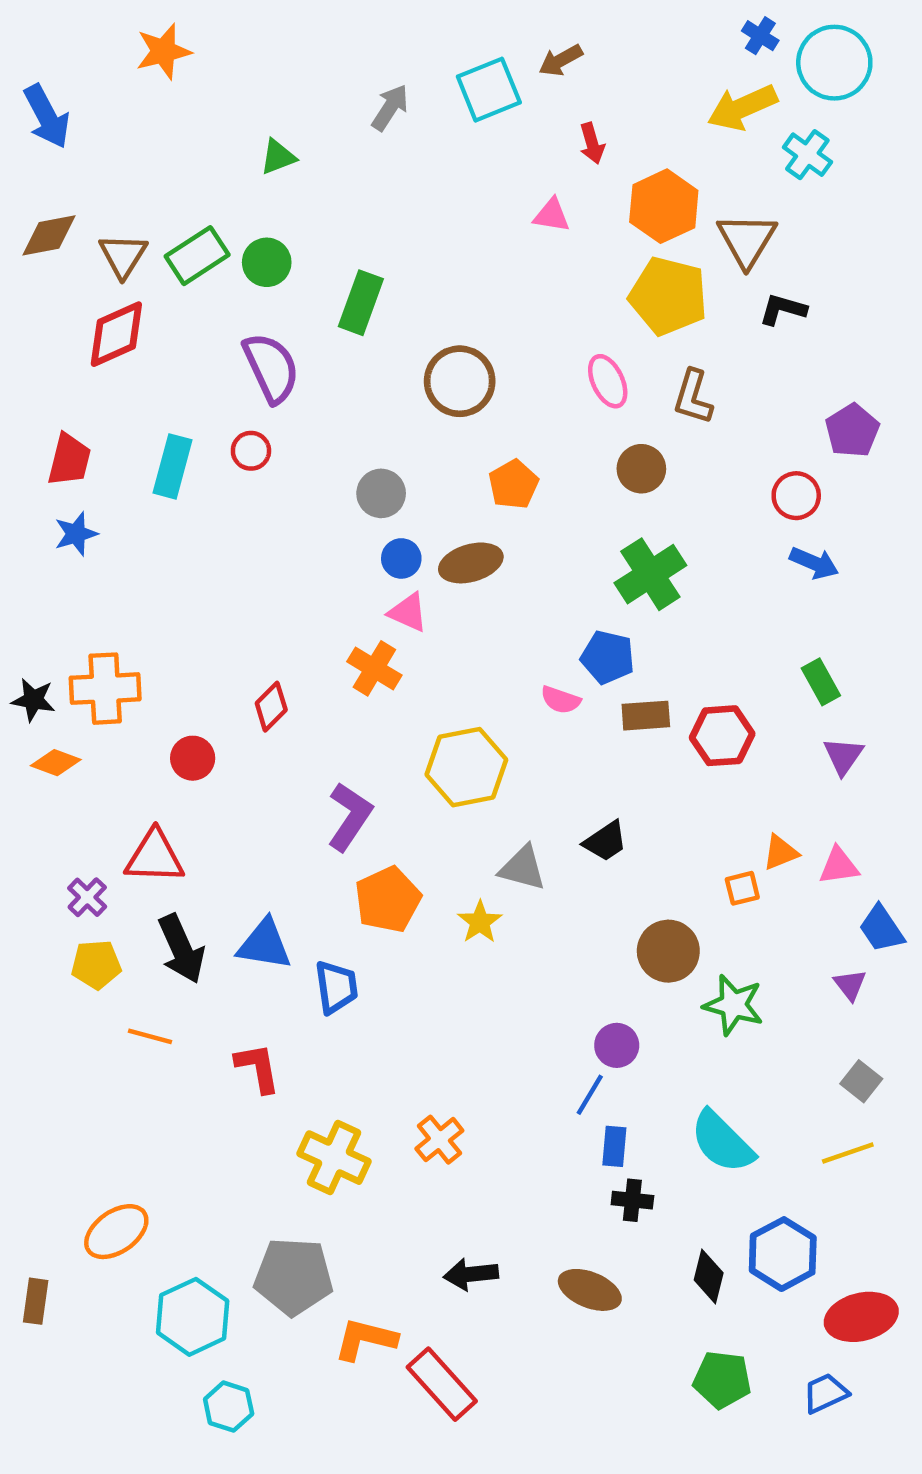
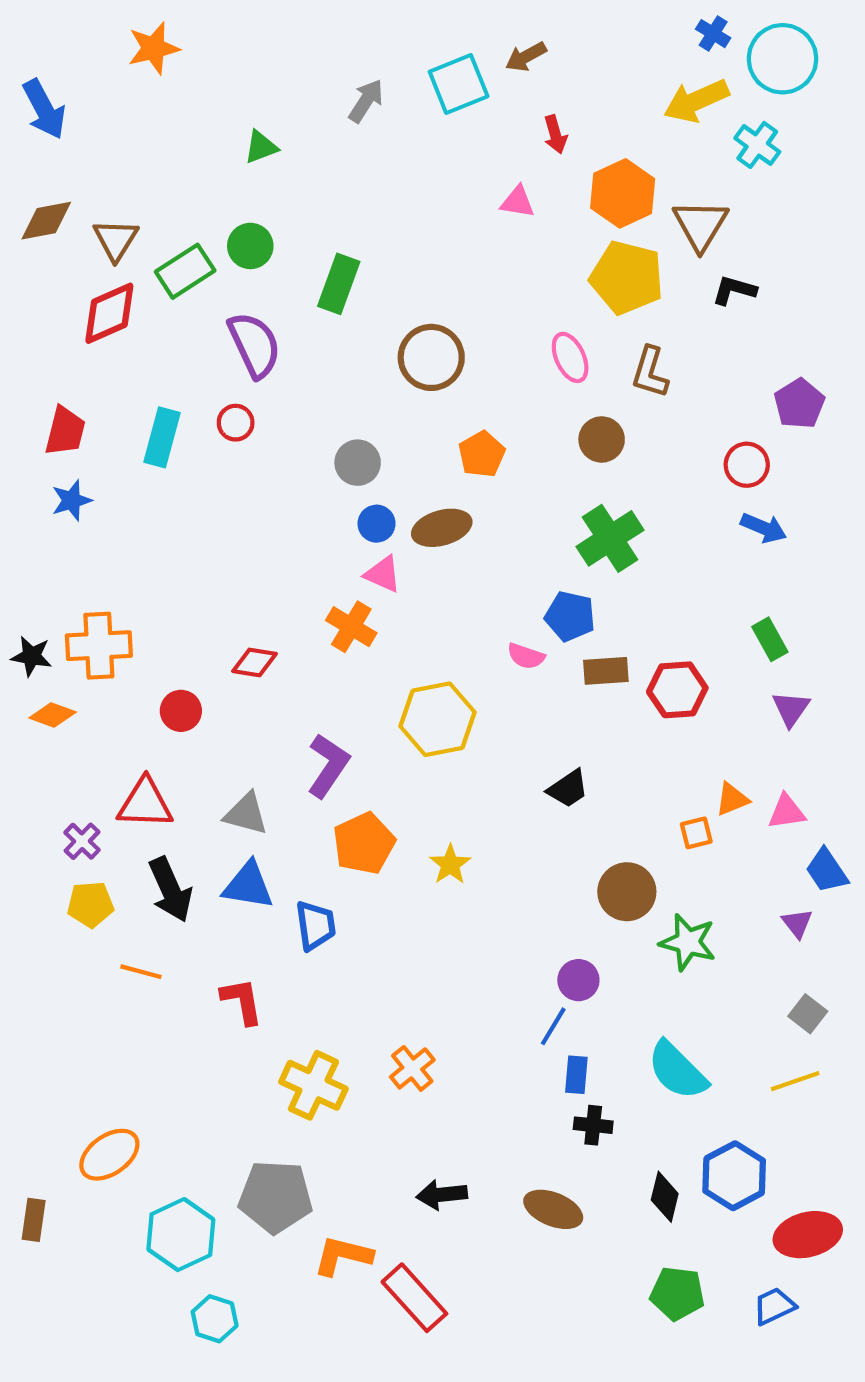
green rectangle: (197, 256) -> (185, 271), moved
red diamond: (271, 707) -> (255, 662), turned 54
gray triangle: (522, 868) -> (246, 814), moved

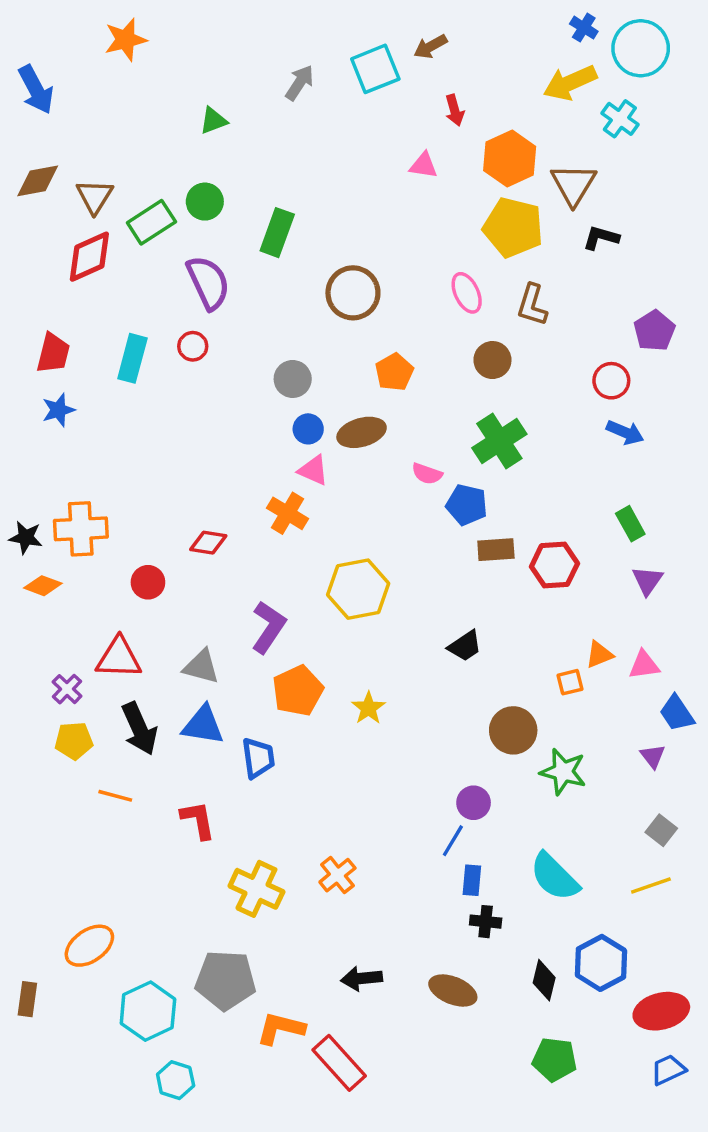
pink semicircle: (526, 656) -> (427, 474), moved
blue trapezoid: (774, 1306) -> (668, 1070), moved

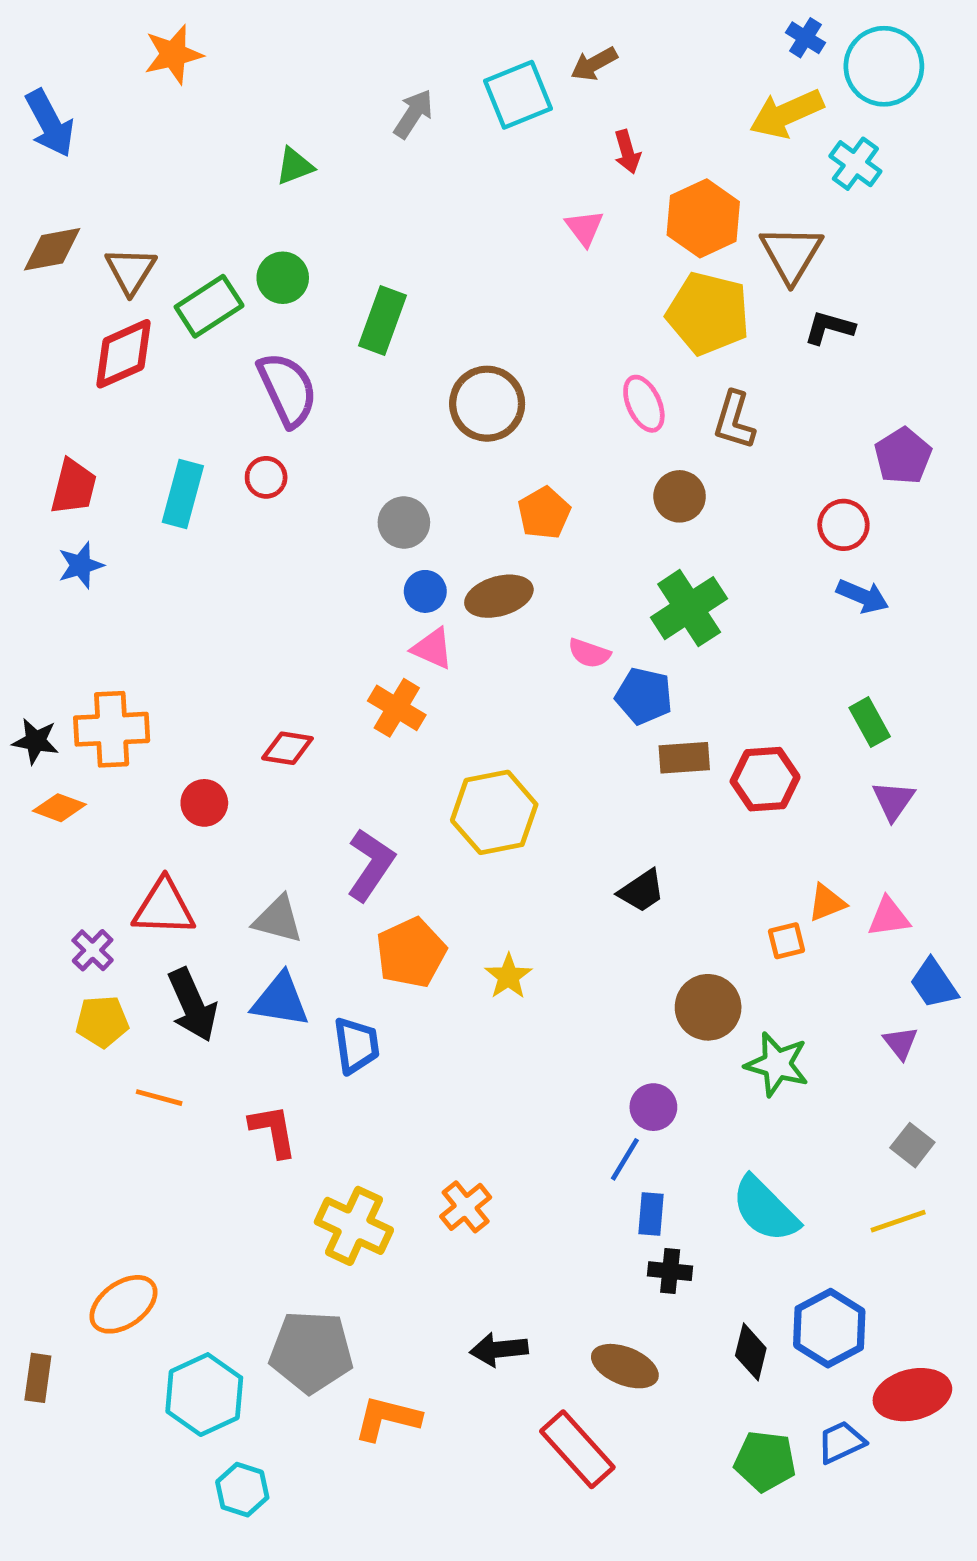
pink triangle: (424, 165) -> (584, 228), turned 44
red rectangle: (339, 1063) -> (577, 1449), moved
blue trapezoid: (668, 1070) -> (841, 1442), moved

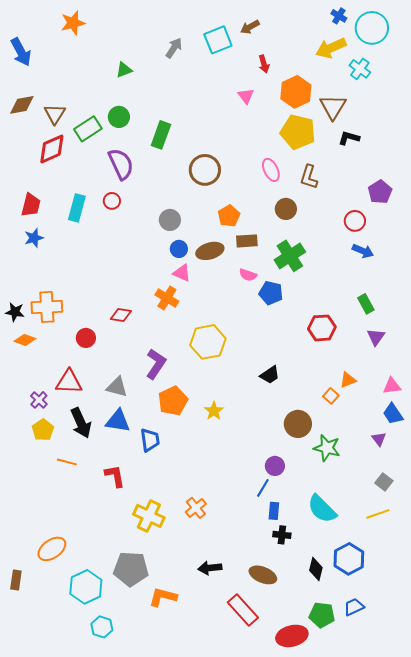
brown rectangle: (684, 758) -> (247, 241), moved
pink triangle: (889, 917) -> (392, 386), moved
orange square: (786, 941) -> (331, 396), turned -35
yellow pentagon: (102, 1022) -> (43, 430), turned -30
red ellipse: (912, 1395) -> (292, 636), moved

